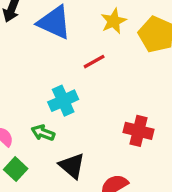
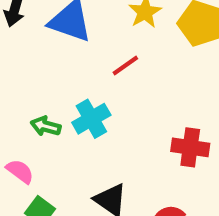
green arrow: (43, 133) -> (46, 126), moved

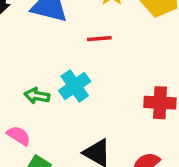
red line: (125, 65) -> (99, 39), turned 35

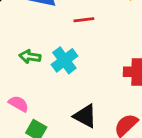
green arrow: (37, 96) -> (30, 57), moved

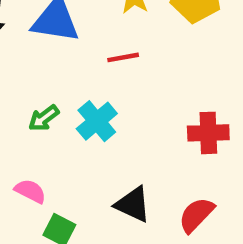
green arrow: (30, 57) -> (44, 118), turned -42

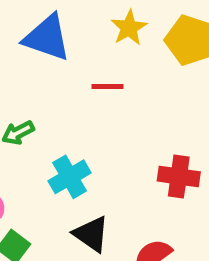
cyan cross: (97, 121) -> (70, 177), moved

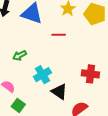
black triangle: (91, 234) -> (59, 92), moved

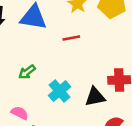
black triangle: (59, 92) -> (95, 97), moved, turned -36

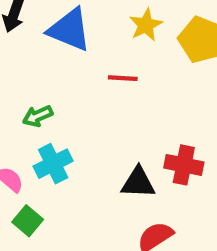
cyan cross: (60, 91) -> (53, 164), moved

